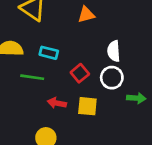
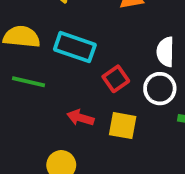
cyan rectangle: (49, 53) -> (75, 47), size x1.5
green line: (32, 77) -> (29, 82), moved

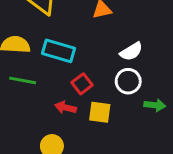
white semicircle: (165, 52) -> (131, 51), turned -120
red square: (116, 79) -> (82, 84), moved

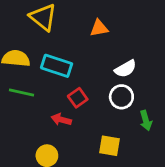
green arrow: (155, 105) -> (146, 120), turned 66
yellow square: (100, 112) -> (109, 146), moved

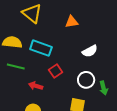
white circle: (121, 97) -> (86, 80), moved
red arrow: (61, 120) -> (36, 86), moved

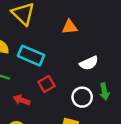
green arrow: (104, 88) -> (104, 92), moved

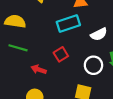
cyan rectangle: (31, 56) -> (68, 24), moved, turned -40

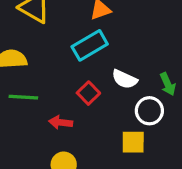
white semicircle: (99, 34) -> (125, 79), moved, turned 63
white circle: (93, 65) -> (149, 111), moved

